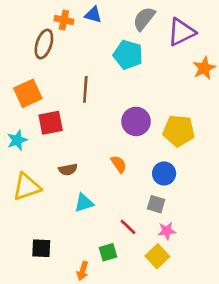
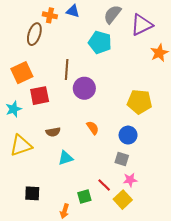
purple circle: (136, 121) -> (84, 88), moved
red line: (128, 227) -> (104, 185), moved

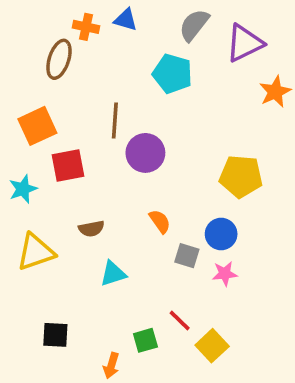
gray square: (122, 159) -> (187, 256), moved
pink star: (130, 180) -> (225, 274), moved

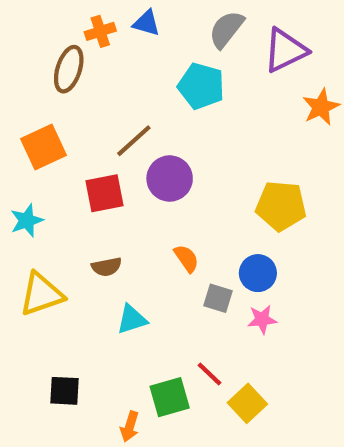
orange cross: (86, 27) -> (100, 31), turned -30
brown line: (115, 121) -> (134, 141), turned 44
red square: (68, 166) -> (104, 193), moved
green square: (145, 340) -> (170, 397), size x1.4

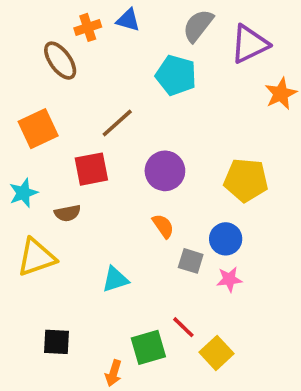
brown ellipse: (69, 69) -> (60, 61), turned -54
purple circle: (170, 179) -> (165, 171), moved
brown semicircle: (107, 267) -> (68, 213), moved

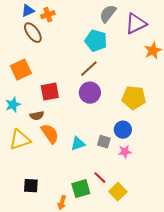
blue triangle: (128, 20) -> (28, 11), moved, turned -40
brown line: (117, 123) -> (89, 69), moved
orange semicircle: (163, 226) -> (50, 134), moved, size x1.5
cyan triangle: (115, 279) -> (78, 144), moved

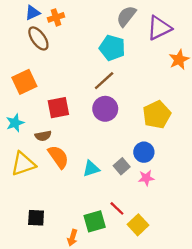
yellow pentagon: (134, 98) -> (157, 115), turned -30
gray square: (104, 142) -> (122, 166), turned 32

